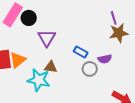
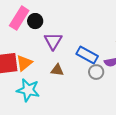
blue rectangle: (81, 52) -> (87, 55), size x1.5
cyan star: (39, 80) -> (28, 90), moved

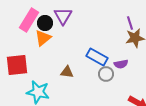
purple triangle: (53, 41) -> (63, 16), moved
orange triangle: (24, 63) -> (43, 38), moved

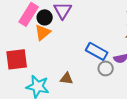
brown triangle: (67, 72) -> (67, 78), moved

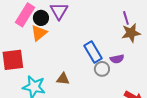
blue rectangle: (97, 51) -> (93, 52), turned 30

